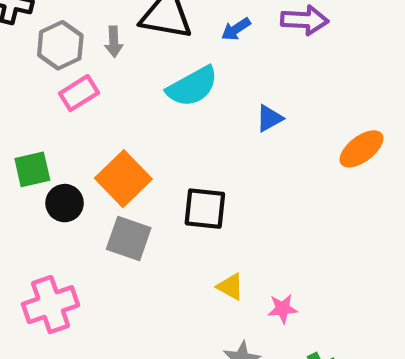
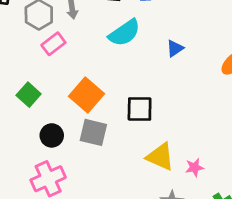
green square: (32, 169) -> (29, 95), turned -30
black circle: (65, 203) -> (52, 135), moved
yellow triangle: (230, 287) -> (160, 157), size x1.6

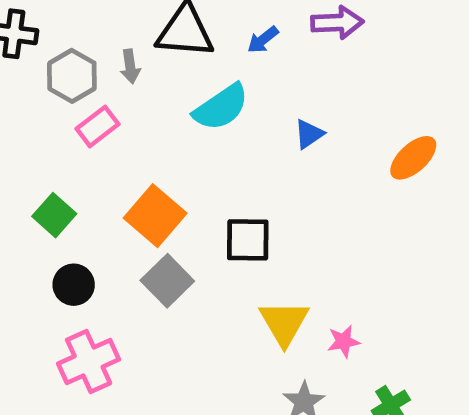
gray square: (93, 132) -> (167, 281), turned 32
black circle: (52, 135) -> (74, 285), moved
yellow triangle: (160, 157) -> (284, 323), turned 36

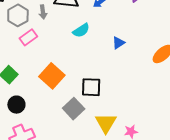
cyan semicircle: (221, 107) -> (81, 30), size x0.7
gray square: (167, 281) -> (74, 109), moved

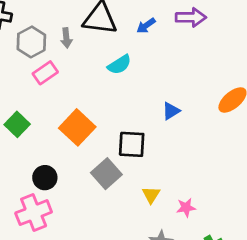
blue triangle: (118, 43) -> (171, 111), moved
black circle: (16, 105) -> (45, 178), moved
yellow triangle: (106, 123) -> (151, 195), size x0.6

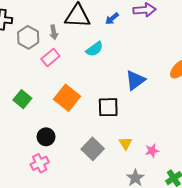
pink rectangle: (45, 73) -> (50, 58), moved
blue triangle: (171, 111) -> (135, 80), size x1.5
gray square: (106, 174) -> (93, 149), moved
pink cross: (34, 213) -> (40, 163), size x0.7

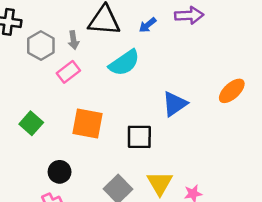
cyan semicircle: (94, 49) -> (124, 63), size x1.4
orange square: (67, 98) -> (88, 123), turned -30
yellow triangle: (125, 143) -> (160, 183), size x1.5

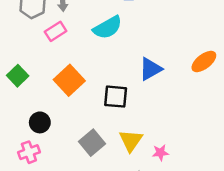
orange square: (88, 123) -> (69, 80), turned 32

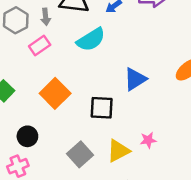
yellow triangle: (131, 141) -> (118, 151), turned 30
pink star: (160, 153) -> (148, 140), moved

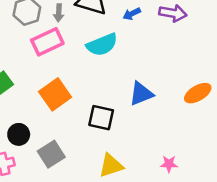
pink rectangle: (40, 45) -> (47, 42), size x1.4
pink star: (148, 140) -> (169, 164), moved
gray square: (80, 154) -> (51, 154), moved

